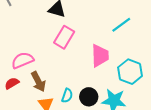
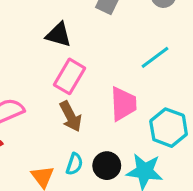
brown arrow: (38, 82) -> (71, 116), moved

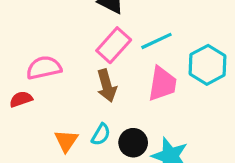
cyan line: (155, 57) -> (156, 41), moved
cyan hexagon: (169, 128) -> (208, 65), moved

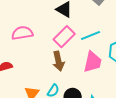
pink semicircle: (44, 68) -> (22, 33), moved

